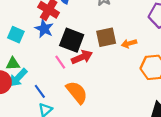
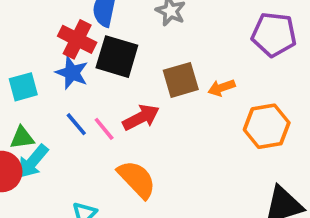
cyan square: (16, 35) -> (23, 87), turned -35
black square: (72, 40) -> (117, 57), moved
blue line: (40, 91) -> (76, 124), moved

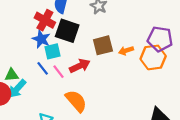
purple pentagon: (274, 34) -> (160, 39), moved
cyan square: (23, 87) -> (53, 51), moved
orange hexagon: (267, 126) -> (153, 57), moved

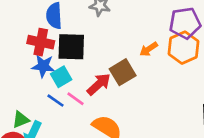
brown square: (103, 45) -> (123, 72), moved

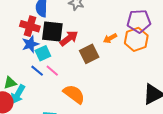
blue star: (43, 66) -> (30, 44), turned -30
red arrow: (99, 84) -> (69, 38), moved

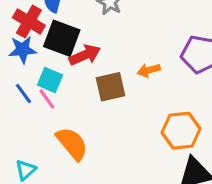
orange hexagon: (136, 39) -> (181, 131), moved
cyan square: (43, 53) -> (50, 80), moved, turned 35

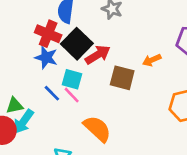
black square: (62, 38) -> (77, 44), turned 32
blue star: (23, 50) -> (46, 57), turned 30
brown square: (110, 87) -> (122, 78), turned 35

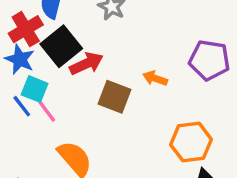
red cross: (48, 34) -> (26, 29), turned 30
orange arrow: (152, 60) -> (155, 78), turned 36
cyan square: (72, 79) -> (35, 89), moved

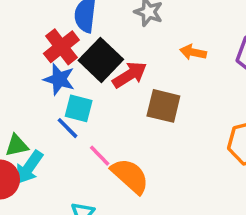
orange arrow: (155, 78) -> (193, 52), moved
pink line: (47, 111) -> (100, 156), moved

